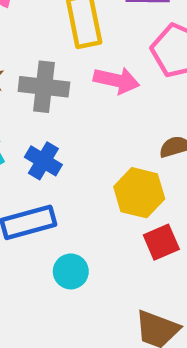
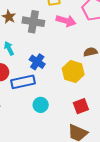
blue cross: (43, 161) -> (37, 62), moved
red square: (161, 242) -> (81, 106), moved

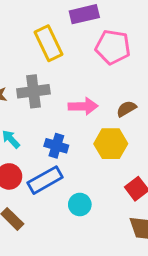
pink arrow: (66, 21) -> (83, 106), moved

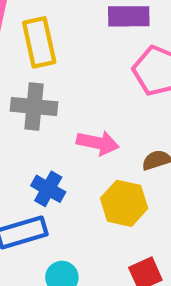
yellow rectangle: (49, 43) -> (39, 42), moved

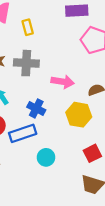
yellow rectangle: (39, 42) -> (28, 27), size x0.6

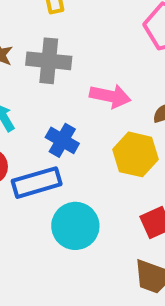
cyan circle: (46, 157) -> (75, 226), size x1.5

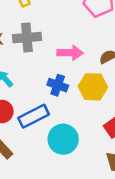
blue cross: (62, 140) -> (58, 85), moved

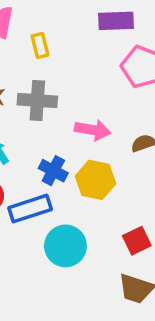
blue cross: (58, 85) -> (53, 171), moved
yellow hexagon: (93, 87) -> (95, 180), moved

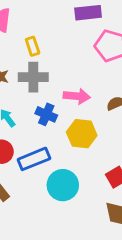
yellow rectangle: (40, 46) -> (33, 46), moved
blue cross: (53, 171) -> (46, 114), moved

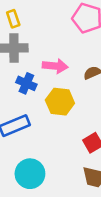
cyan circle: (63, 185) -> (30, 174), moved

